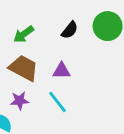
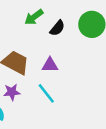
green arrow: (24, 34) -> (34, 17), moved

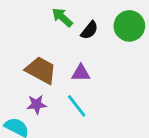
green arrow: (34, 17) -> (62, 17), turned 78

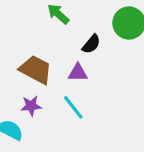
black semicircle: (89, 30) -> (91, 44), moved

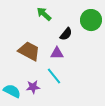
purple star: (31, 106) -> (33, 87), moved

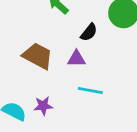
cyan line: (54, 76) -> (90, 91), moved, turned -42

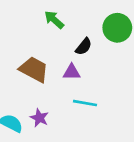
purple star: (43, 106) -> (39, 118), turned 30

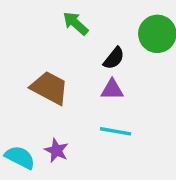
purple triangle: (72, 72) -> (112, 90), moved

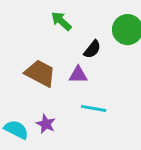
purple triangle: (112, 90) -> (78, 75), moved

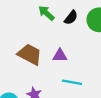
black semicircle: (92, 49) -> (71, 18), moved

